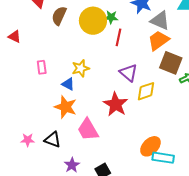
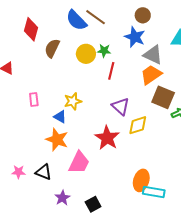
yellow circle: (93, 21) -> (86, 54), size x0.7
pink trapezoid: (88, 130) -> (79, 163), turned -125
orange ellipse: (150, 146) -> (141, 180), turned -30

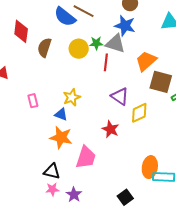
gray triangle: (153, 55) -> (115, 44), moved
red star: (107, 138) -> (111, 129), size x0.7
pink star: (19, 172) -> (52, 189), moved
black square: (93, 204) -> (125, 197), moved

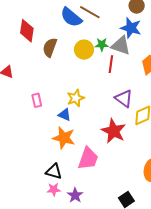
red star: (111, 129) -> (114, 131), size x1.4

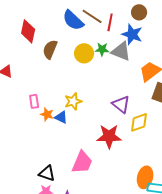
red line: (111, 64) -> (110, 22), moved
red star: (114, 131) -> (109, 136), turned -30
orange star: (64, 138) -> (47, 114), moved, size x0.6

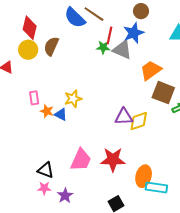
red line: (110, 22) -> (109, 35), moved
blue star: (132, 34) -> (134, 33), turned 30
yellow circle: (84, 53) -> (28, 50), moved
purple triangle: (121, 104) -> (124, 117), moved, turned -42
red star: (109, 136) -> (113, 160), moved

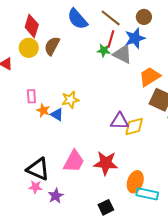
brown line: (94, 14) -> (111, 18), moved
black triangle: (46, 170) -> (38, 169), size x1.4

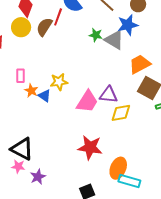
red line: (111, 39) -> (58, 17), moved
purple triangle: (120, 121) -> (109, 95), moved
pink trapezoid: (74, 161) -> (87, 101), moved

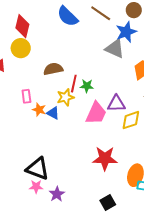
red line: (58, 17) -> (74, 84), moved
brown semicircle: (44, 27) -> (53, 69), moved, turned 54
green star: (96, 35) -> (87, 86), moved

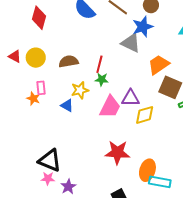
yellow circle: (21, 48) -> (36, 58), moved
red line: (74, 84) -> (99, 64), moved
orange star: (39, 110) -> (33, 99), moved

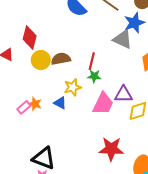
red diamond: (39, 18) -> (30, 38), moved
yellow circle: (36, 58) -> (41, 60), moved
pink rectangle: (41, 88) -> (24, 107), moved, turned 56
orange star: (33, 99) -> (35, 104), moved

